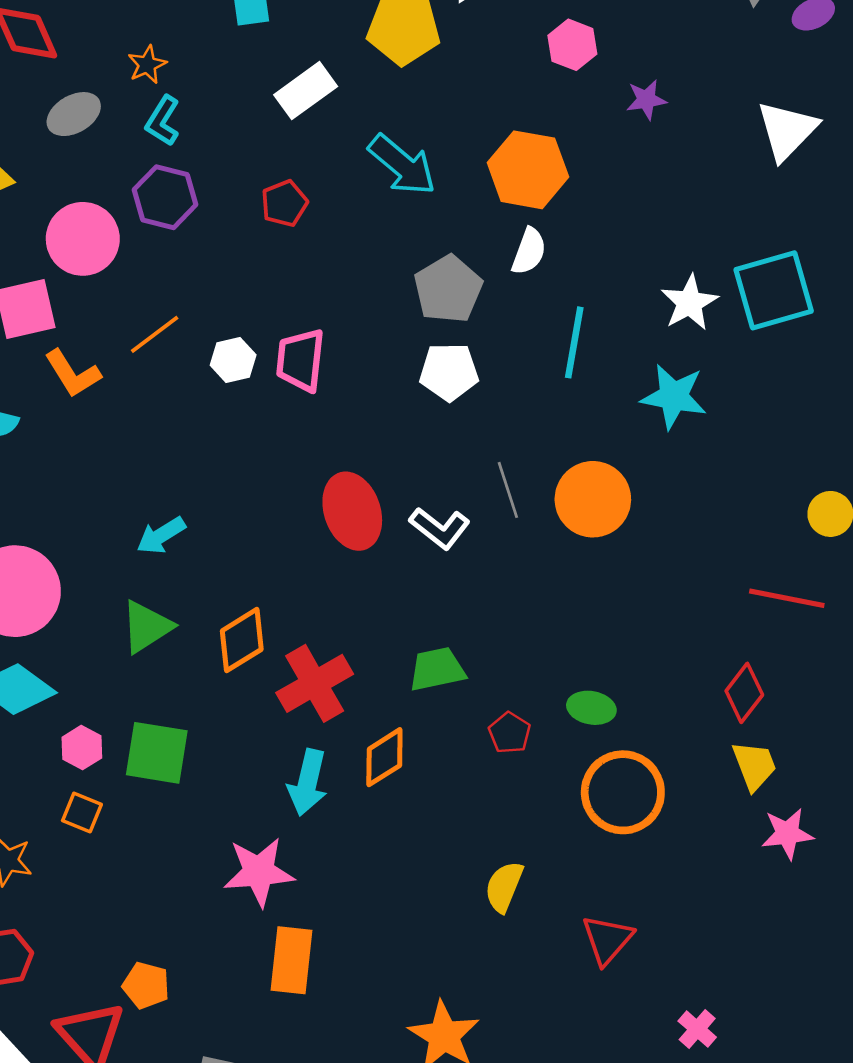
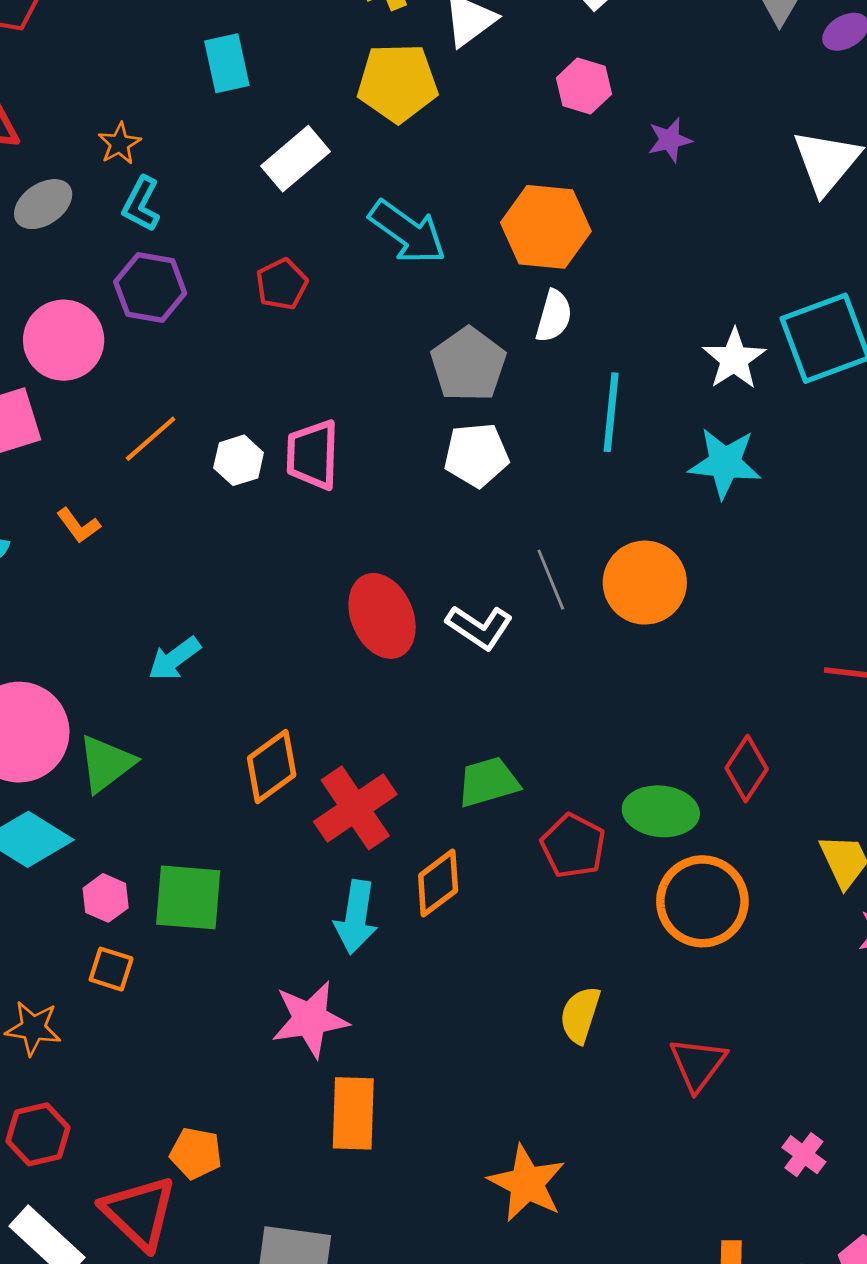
orange L-shape: (73, 373) -> (78, 526), moved, size x0.7
green triangle: (147, 627) -> (106, 763), moved
red diamond: (744, 693) -> (747, 769), moved
green ellipse: (591, 708) -> (661, 811), size x1.4
red pentagon: (510, 733) -> (573, 846), size x1.4

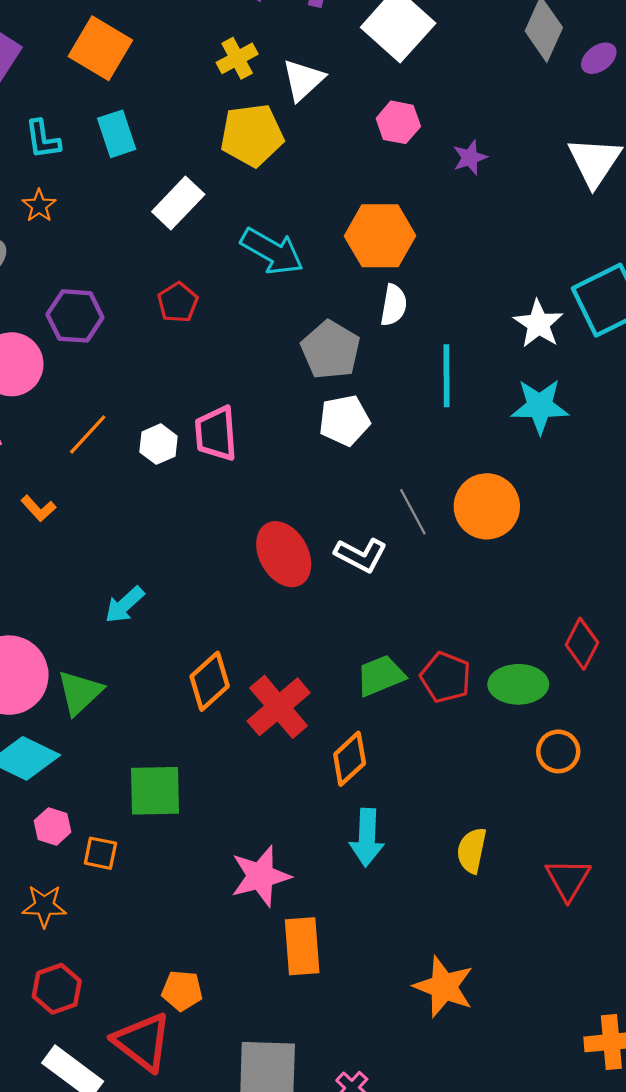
cyan L-shape: (141, 204) -> (43, 139), moved, turned -30
red pentagon: (573, 846) -> (446, 677), moved
pink hexagon: (106, 898) -> (53, 826), moved
orange circle: (702, 901) -> (558, 751), size x0.6
cyan arrow: (356, 917) -> (367, 837), moved

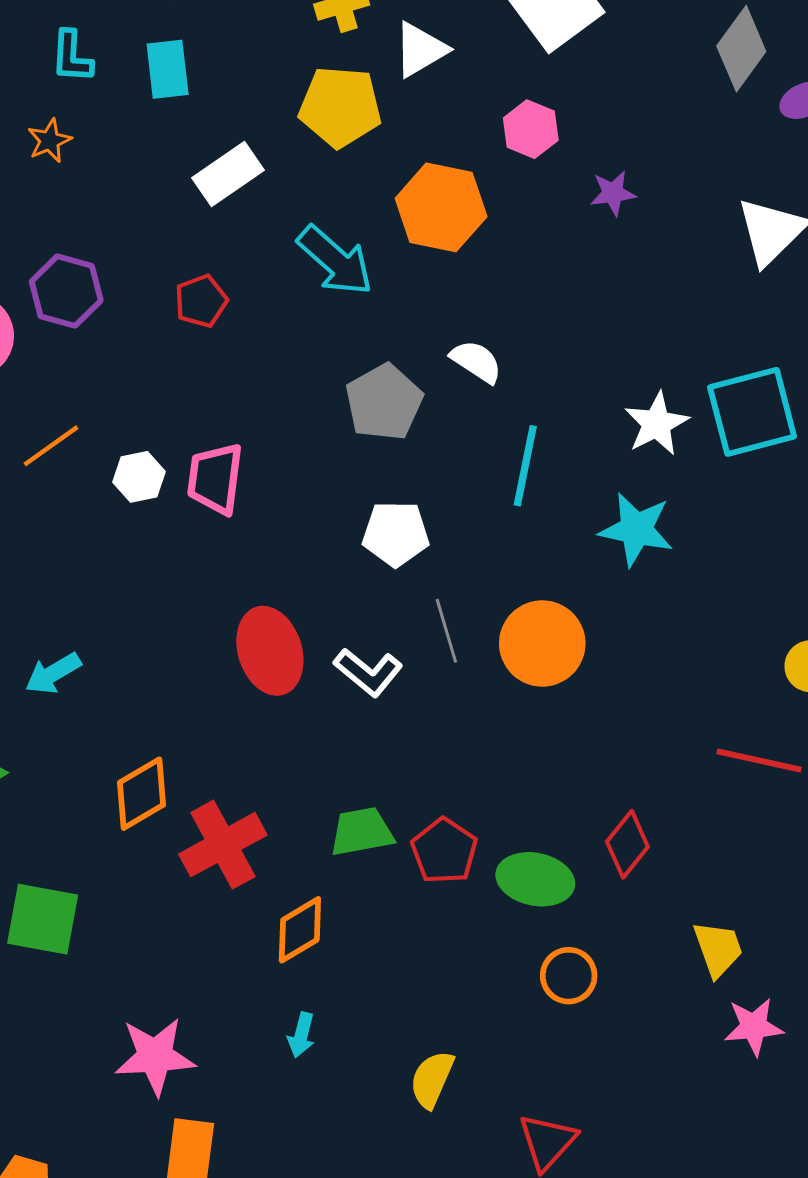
orange hexagon: (380, 236) -> (441, 207), moved
white semicircle: (394, 305) -> (476, 361), turned -78
white pentagon: (344, 420) -> (396, 534), moved
cyan arrow: (367, 837) -> (301, 1035), size x0.6

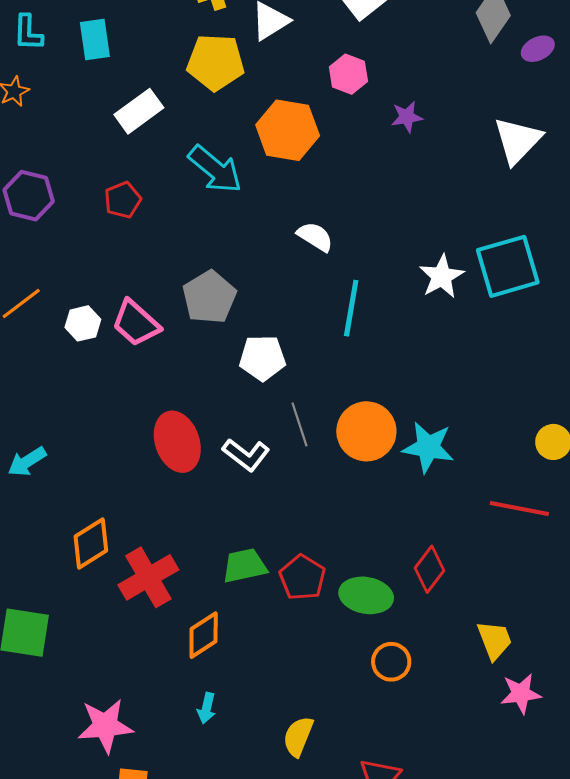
gray pentagon: (384, 402) -> (209, 297), moved
pink trapezoid: (215, 479) -> (136, 323), turned -54
cyan star: (636, 529) -> (428, 447), moved

